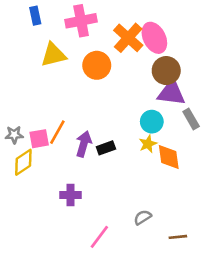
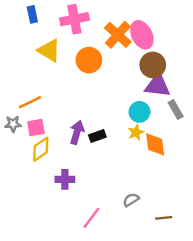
yellow triangle: (54, 55) -> (49, 50), turned 45
orange line: (57, 132) -> (30, 102), moved, turned 35
yellow diamond: (23, 162) -> (41, 149), moved

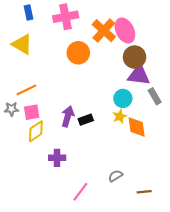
yellow triangle: (49, 50) -> (22, 44), moved

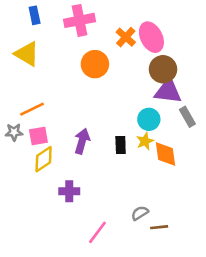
orange cross: (104, 31) -> (126, 37), size x0.7
black rectangle: (86, 120) -> (121, 145), moved, turned -72
brown line: (144, 192) -> (159, 227), moved

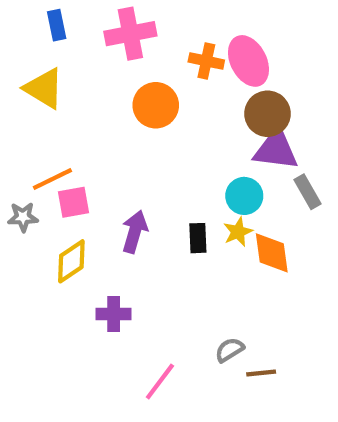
orange cross: (126, 37) -> (206, 61), turned -30
pink square: (38, 136) -> (73, 202), moved

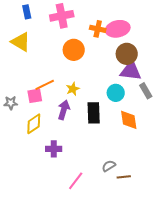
pink ellipse: (248, 61) -> (118, 29), turned -75
orange line: (52, 179) -> (45, 85), moved
yellow star: (238, 232) -> (73, 89), moved
black rectangle: (198, 238) -> (94, 113), size x1.5

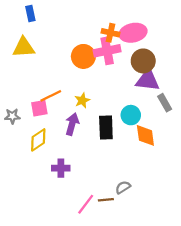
pink cross: (62, 16) -> (107, 51), moved
yellow triangle: (21, 42) -> (24, 47), turned -35
cyan circle: (116, 93) -> (131, 115), moved
brown line: (124, 177) -> (106, 200), moved

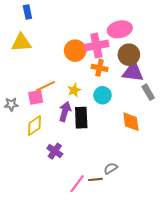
orange cross: (110, 33) -> (99, 68), moved
cyan circle: (131, 115) -> (103, 95), moved
black rectangle: (106, 127) -> (81, 118), moved
purple cross: (61, 168) -> (55, 151), turned 35

